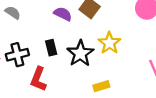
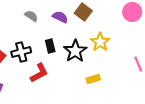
gray semicircle: (13, 13) -> (31, 16), moved
red L-shape: (38, 79) -> (39, 73), turned -140

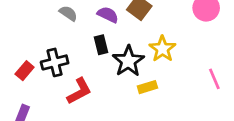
black rectangle: (50, 46) -> (101, 45), moved
yellow rectangle: (93, 79) -> (147, 87), moved

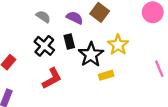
black cross: (55, 62) -> (44, 46), moved, turned -36

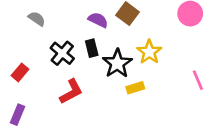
gray semicircle: (43, 17) -> (37, 19), moved

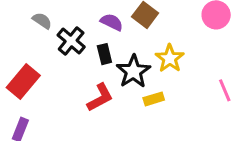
black cross: (62, 53) -> (71, 41), moved
red rectangle: (20, 72) -> (23, 82), size x1.6
red L-shape: (71, 92) -> (100, 98), moved

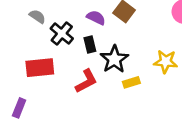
yellow star: (170, 58) -> (166, 62), moved, turned -30
red rectangle: (23, 82) -> (40, 68), moved, turned 44

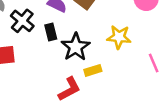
yellow star: (166, 62) -> (119, 37), moved
red L-shape: (86, 81) -> (69, 89), moved

